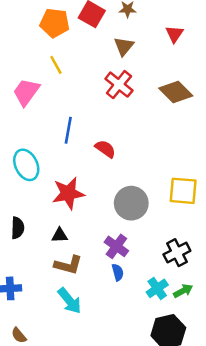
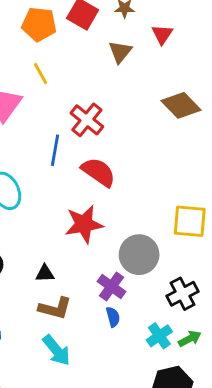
red triangle: (174, 34) -> (162, 34), moved
red cross: (119, 85) -> (87, 120), moved
red semicircle: (105, 149) -> (98, 172), size x1.4
red star: (68, 193) -> (84, 224), moved
gray circle: (131, 203) -> (139, 255), moved

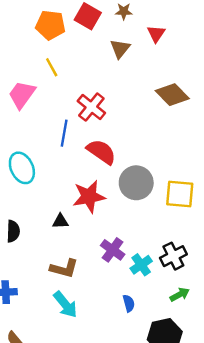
gray circle: (139, 255) -> (136, 183), moved
black triangle: (45, 273) -> (60, 221), moved
blue semicircle: (113, 317) -> (129, 303), moved
cyan cross: (159, 336) -> (141, 265), moved

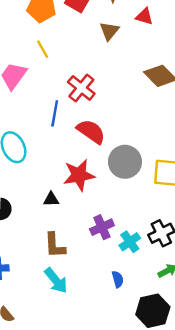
red triangle: (156, 34) -> (144, 16), turned -48
purple cross: (113, 250) -> (102, 227), turned 30
brown L-shape: (64, 269) -> (55, 245), turned 72

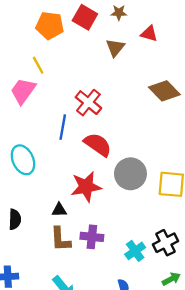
yellow line: (43, 49) -> (38, 65), moved
purple cross: (102, 227) -> (92, 237), moved, turned 30
brown L-shape: (55, 245) -> (60, 239), moved

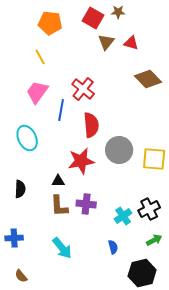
brown star: (119, 13) -> (118, 12), moved
red square: (85, 17) -> (93, 18), moved
red triangle: (149, 34) -> (131, 43), moved
pink trapezoid: (23, 91) -> (37, 92), moved
red semicircle: (98, 145) -> (91, 125), turned 50

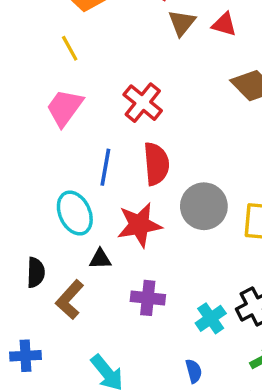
blue line: (61, 110) -> (105, 167), moved
cyan ellipse: (27, 138) -> (75, 213), moved
brown L-shape: (59, 206) -> (70, 300), moved, turned 45

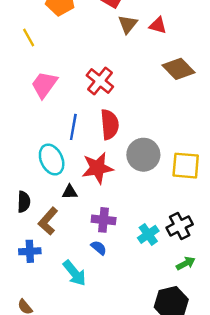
yellow line: (70, 48) -> (29, 37), moved
blue cross: (25, 356) -> (30, 251), moved
blue semicircle: (194, 371) -> (99, 248), moved, turned -35

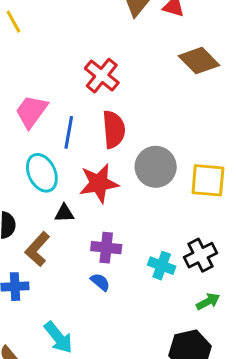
pink trapezoid: (44, 85) -> (31, 111), moved
cyan cross: (148, 234) -> (162, 266), turned -35
cyan arrow: (75, 273) -> (58, 337), moved

